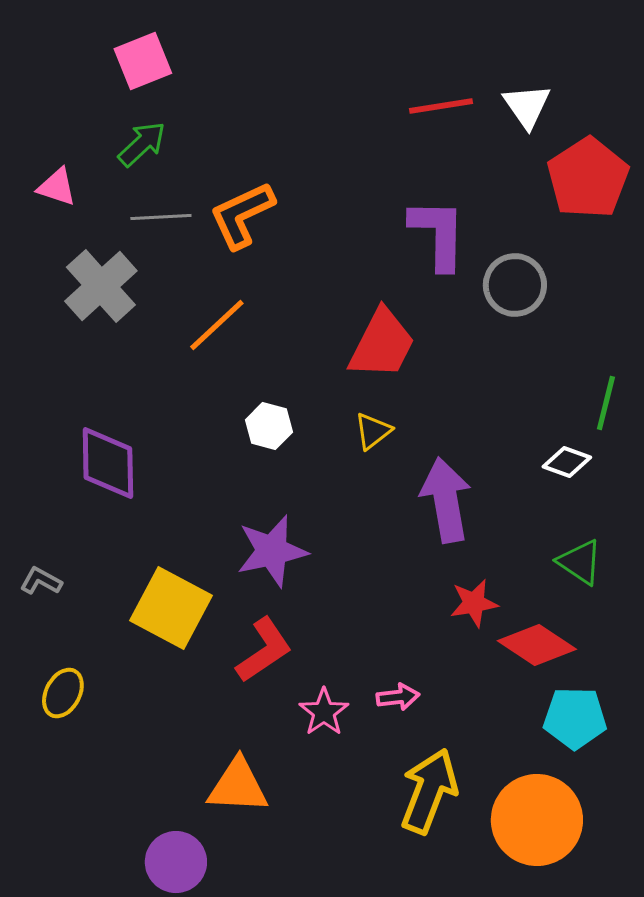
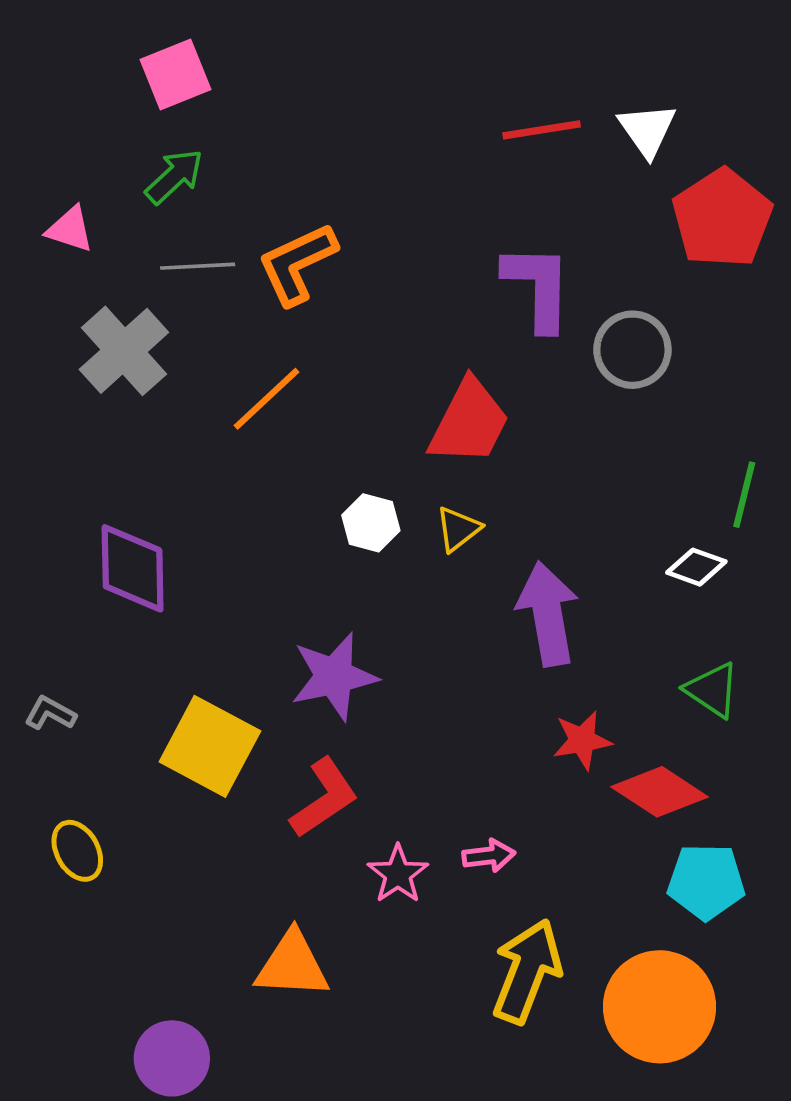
white hexagon: (269, 426) -> (371, 523), moved
yellow ellipse: (63, 693) -> (77, 851), turned -57
purple circle: (176, 862) -> (172, 1058), moved

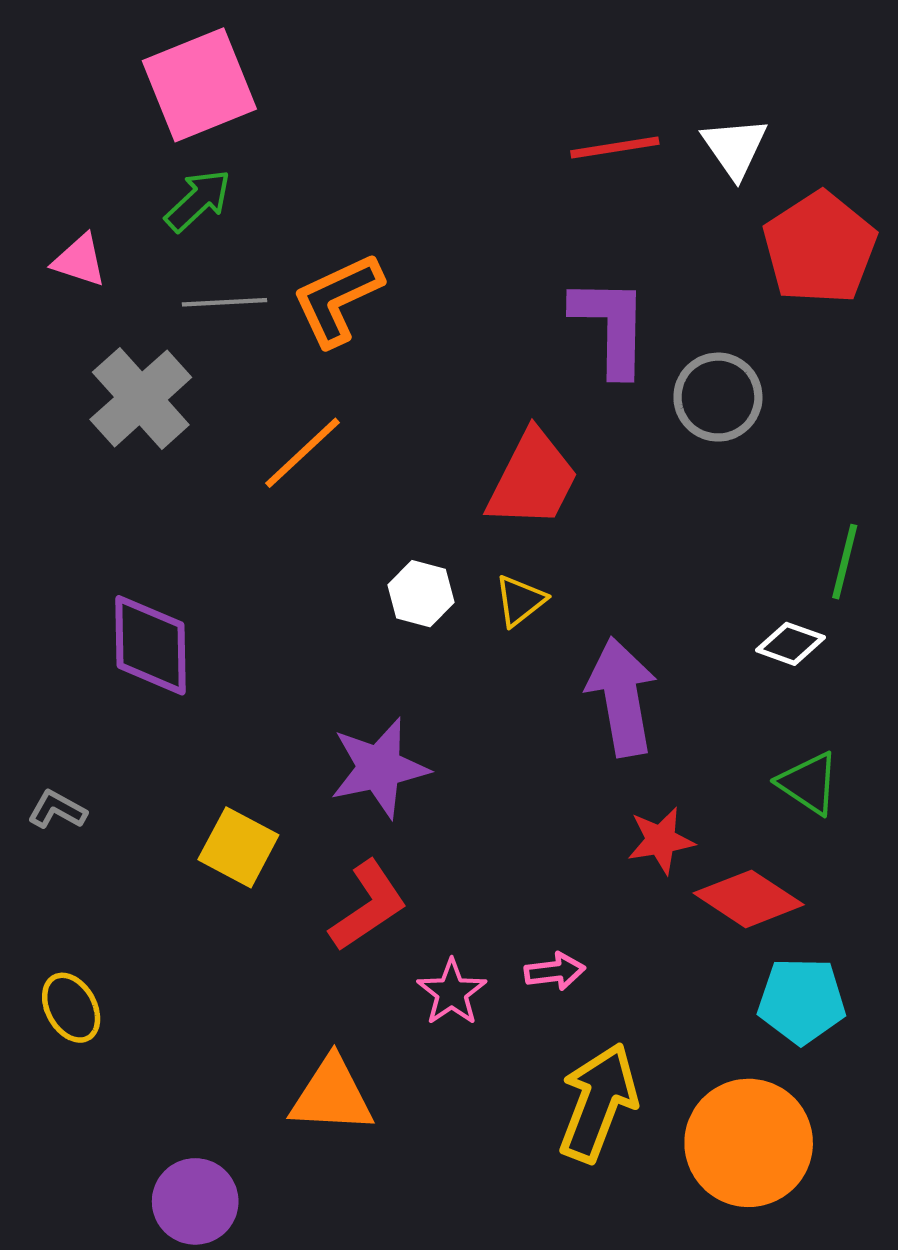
pink square: (176, 75) -> (199, 85), size x1.4
yellow square: (210, 746) -> (238, 847), size x0.7
yellow ellipse: (77, 851) -> (71, 1008), moved

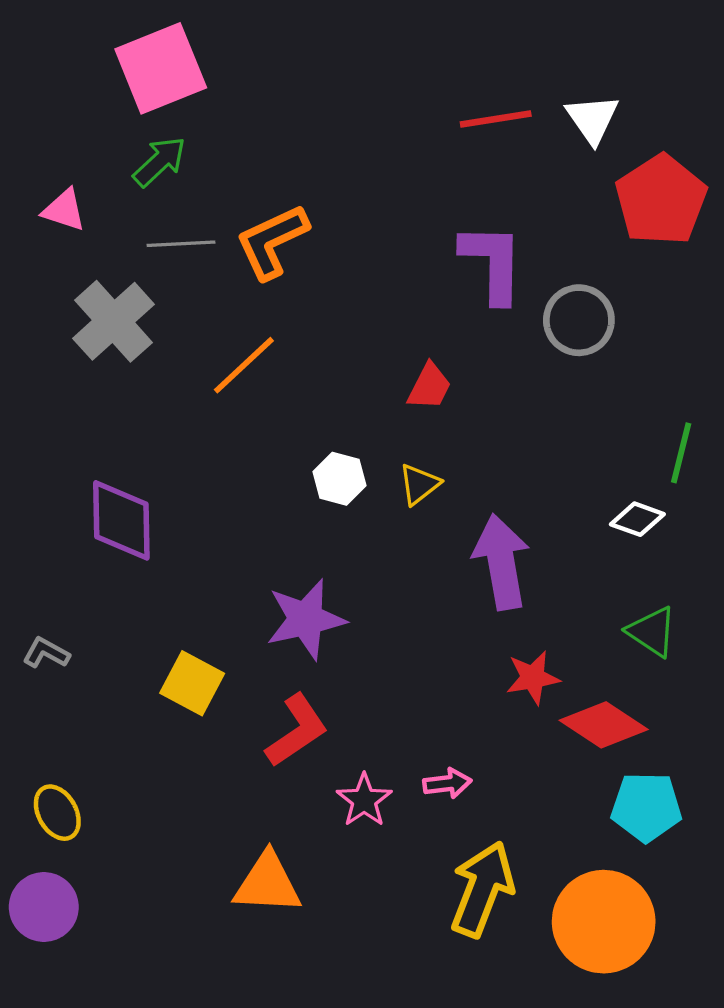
red trapezoid: (533, 479) -> (429, 387), size x0.6
purple circle: (195, 1201) -> (44, 907), moved

